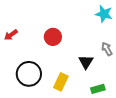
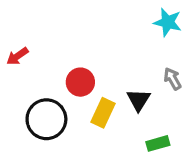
red circle: (53, 37) -> (80, 82), moved
yellow rectangle: (61, 82) -> (103, 113), moved

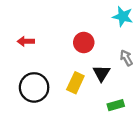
red arrow: (17, 56) -> (26, 41), moved, turned 35
red circle: (80, 82) -> (84, 42), moved

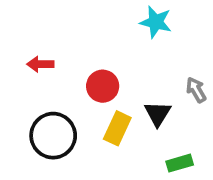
cyan star: (123, 16) -> (156, 22), moved
red circle: (84, 42) -> (103, 86), moved

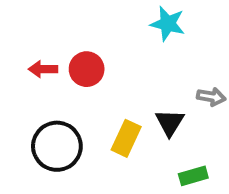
red circle: (103, 86) -> (87, 69), moved
gray arrow: (196, 90) -> (211, 97), turned 130

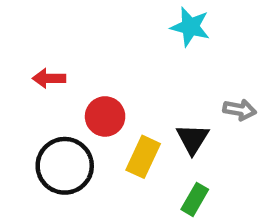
red circle: (87, 69) -> (105, 116), moved
green rectangle: (193, 176) -> (195, 199), moved, turned -44

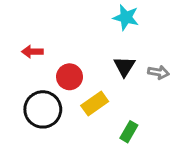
black triangle: (193, 139) -> (124, 66), moved
yellow rectangle: (143, 157) -> (95, 103), turned 30

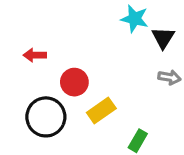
black triangle: (124, 66) -> (163, 38), moved

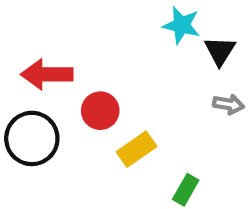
red arrow: (35, 55) -> (47, 74), size x1.6
black circle: (46, 117) -> (32, 138), moved

